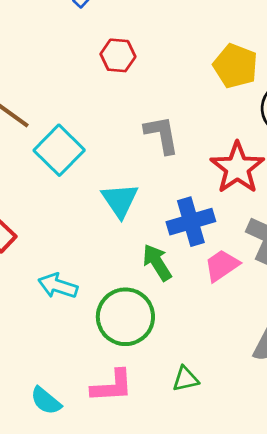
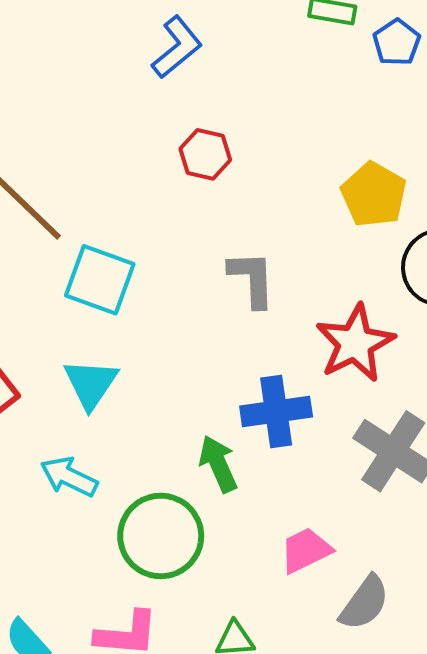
cyan square: (59, 150) -> (100, 280), turned -33
cyan triangle: (120, 200) -> (91, 384), moved
pink trapezoid: (222, 265) -> (306, 550), moved

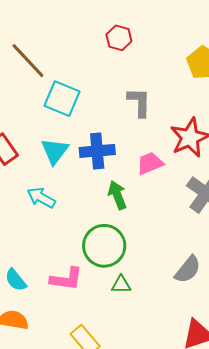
blue cross: (276, 411) -> (97, 151), moved
green circle: (161, 536) -> (104, 246), moved
pink trapezoid: (306, 550) -> (150, 163), moved

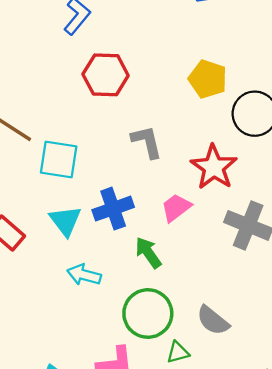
red hexagon: (119, 38) -> (106, 75), size x1.5
cyan arrow: (41, 198) -> (84, 275), moved
gray semicircle: (188, 270) -> (213, 320), moved, turned 104

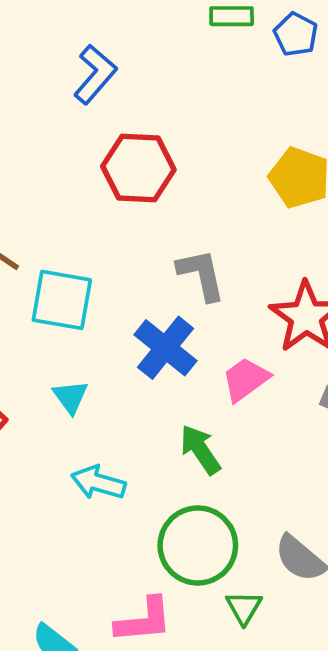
blue cross: (113, 209) -> (165, 348), moved, turned -33
cyan triangle: (65, 221) -> (70, 397), size x0.7
green triangle: (178, 352) -> (244, 608), turned -45

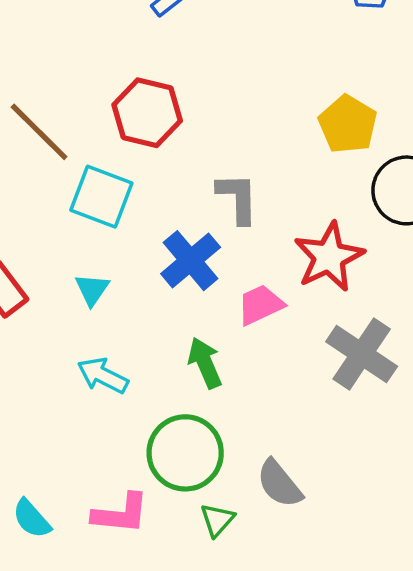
red hexagon: (138, 168) -> (147, 113), moved

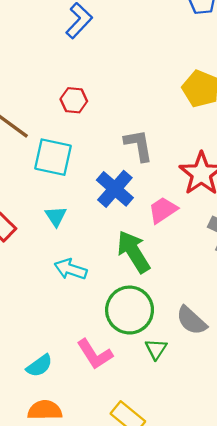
red hexagon: (147, 113) -> (74, 100), size x0.6
green arrow: (205, 363) -> (133, 252), size x1.4
pink L-shape: (121, 514) -> (95, 354), turned 60
cyan semicircle: (32, 519) -> (39, 366), turned -76

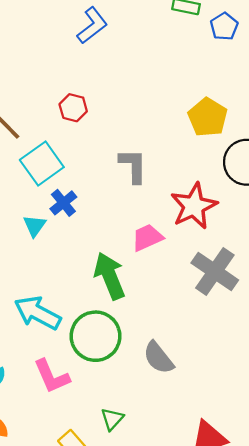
cyan square: (53, 157) -> (42, 163), turned 33
blue cross: (115, 189) -> (63, 203), moved, size x0.7
cyan arrow: (71, 269) -> (38, 313), moved, size x1.4
green triangle: (156, 349) -> (112, 419), moved

